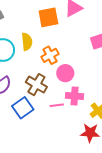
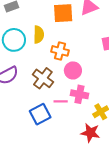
orange cross: (50, 55) -> (60, 51), turned 36
blue square: (23, 108) -> (40, 114), moved

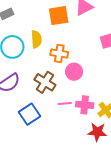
pink cross: (79, 94) -> (85, 105), moved
blue square: (40, 114) -> (30, 114), moved

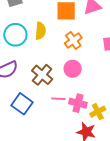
orange cross: (59, 54) -> (73, 40), moved, turned 36
blue square: (30, 114) -> (22, 104), turned -30

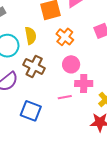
brown cross: (42, 75) -> (34, 66), moved
pink cross: (78, 103) -> (84, 83), moved

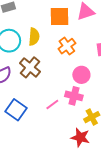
pink circle: (71, 64) -> (81, 75), moved
pink line: (65, 97) -> (52, 104), turned -40

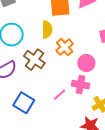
yellow semicircle: (34, 37) -> (47, 30), moved
orange cross: (67, 46) -> (65, 47), moved

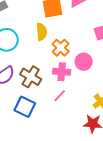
brown cross: (34, 60) -> (31, 77), moved
pink cross: (80, 85) -> (62, 72), moved

